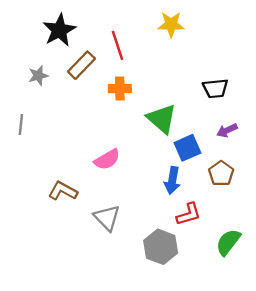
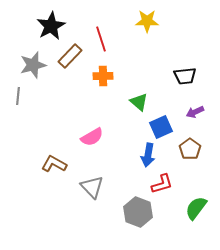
gray star: (38, 76) -> (33, 65), size x1.5
green triangle: (162, 119) -> (139, 102), size x0.7
gray line: (21, 125) -> (18, 96), moved

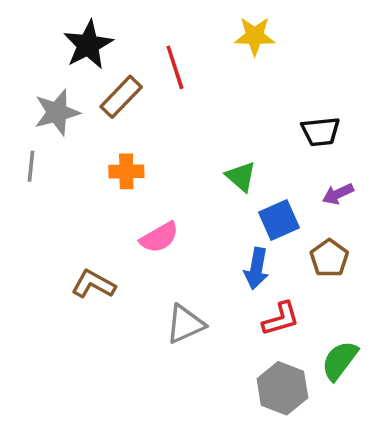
orange cross: (103, 76) -> (126, 171), moved
gray triangle: (92, 187) -> (185, 324), moved, turned 50
gray hexagon: (138, 212) -> (282, 388), moved

